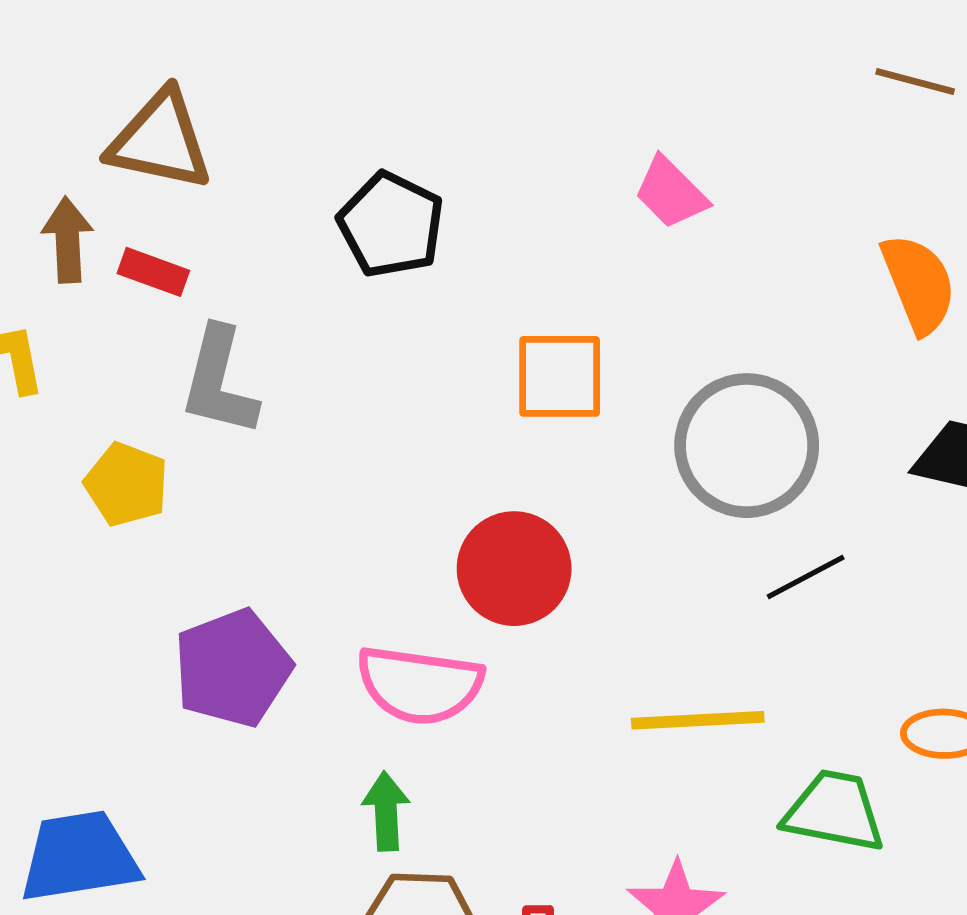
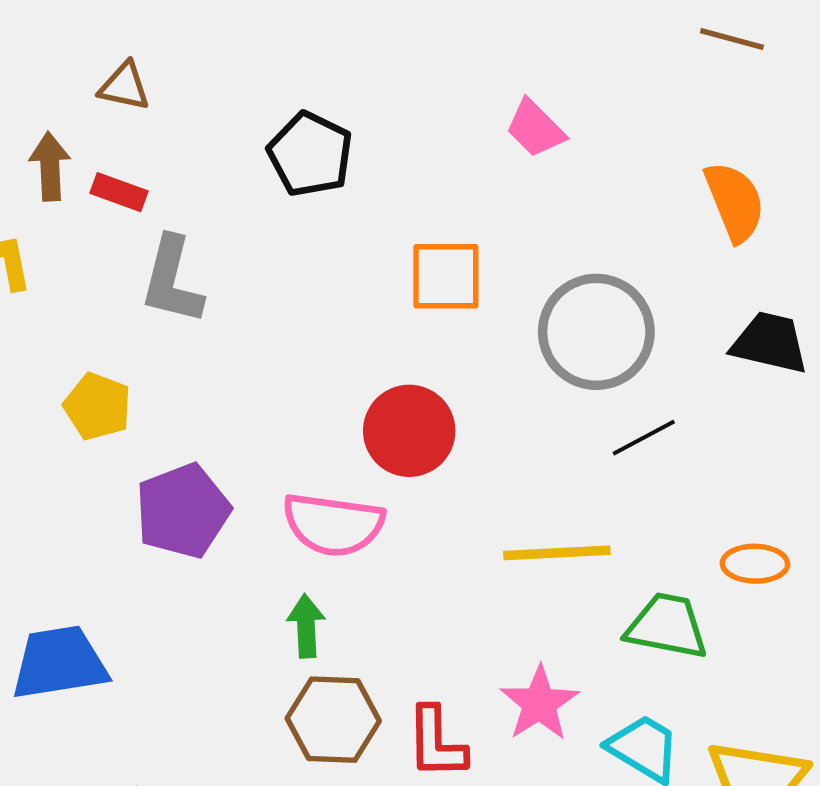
brown triangle: (160, 140) -> (124, 86), size x0.6
yellow pentagon: (126, 484) -> (97, 406), moved

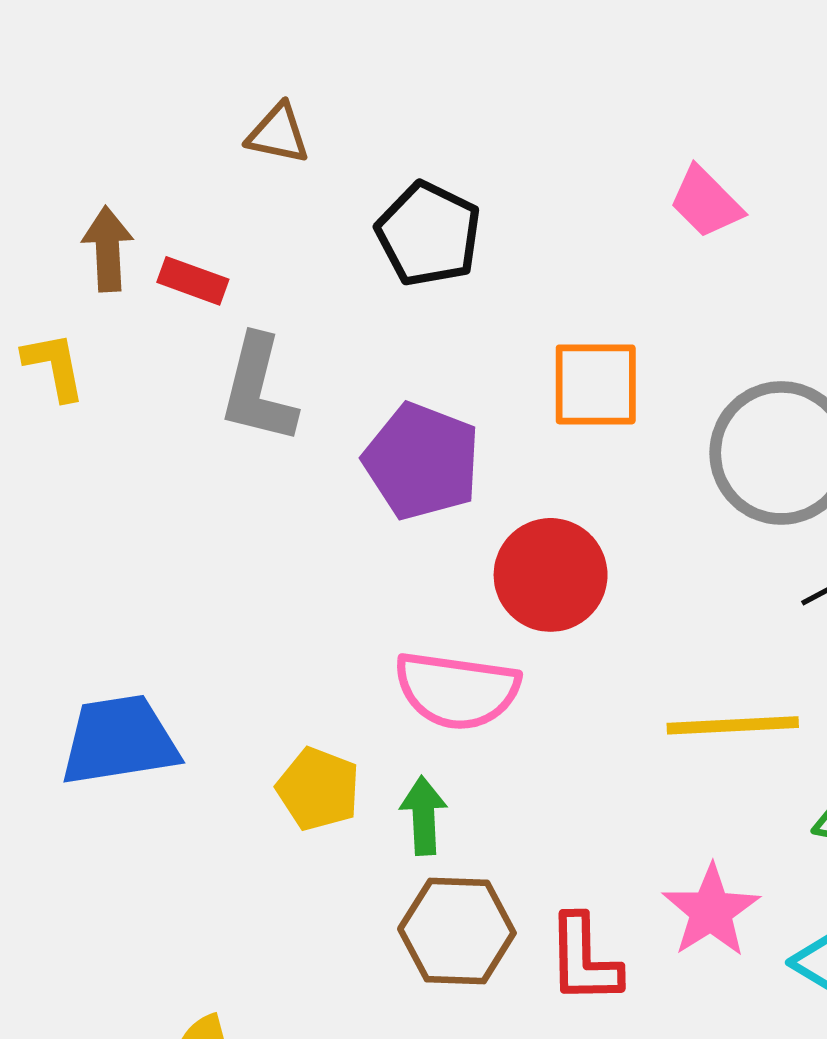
brown triangle: (124, 86) -> (278, 134), moved
yellow pentagon: (97, 406) -> (318, 789), moved
purple pentagon: (183, 511) -> (422, 461), moved, turned -30
blue trapezoid: (59, 663) -> (119, 740), moved

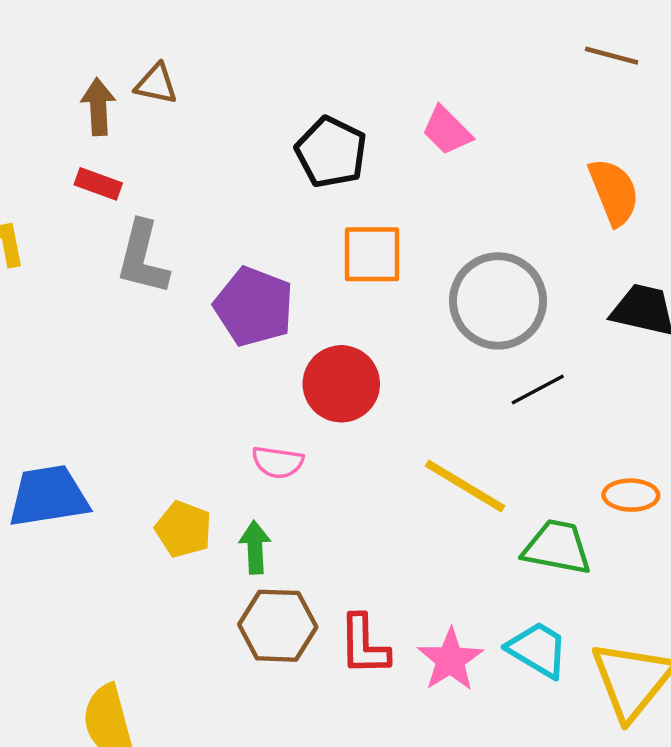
black pentagon: (429, 234) -> (331, 152), moved
brown arrow: (108, 249) -> (98, 107), moved
pink semicircle: (457, 690) -> (278, 462), size x0.6
yellow line: (733, 725) -> (465, 486), turned 34
pink star: (711, 911) -> (450, 660), moved

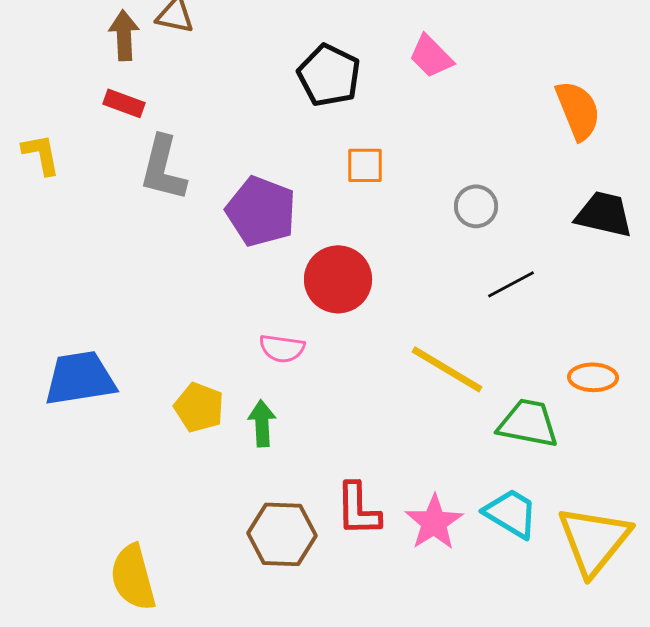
orange square: (372, 254) -> (365, 165), size x0.7
gray circle: (498, 301) -> (476, 206), size x0.5
brown hexagon: (278, 626) -> (282, 534), moved

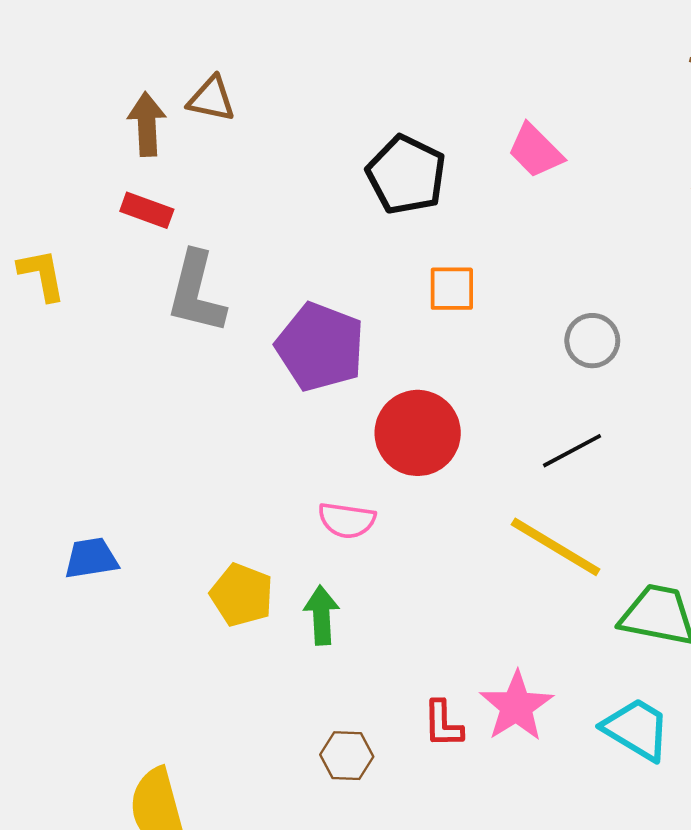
black line: (511, 284) -> (572, 451), moved
blue trapezoid: (80, 378) -> (91, 558), size x0.6
red L-shape: (358, 509) -> (443, 724), size x0.7
pink star: (434, 522) -> (516, 706), moved
brown hexagon: (282, 534) -> (347, 756), size x0.6

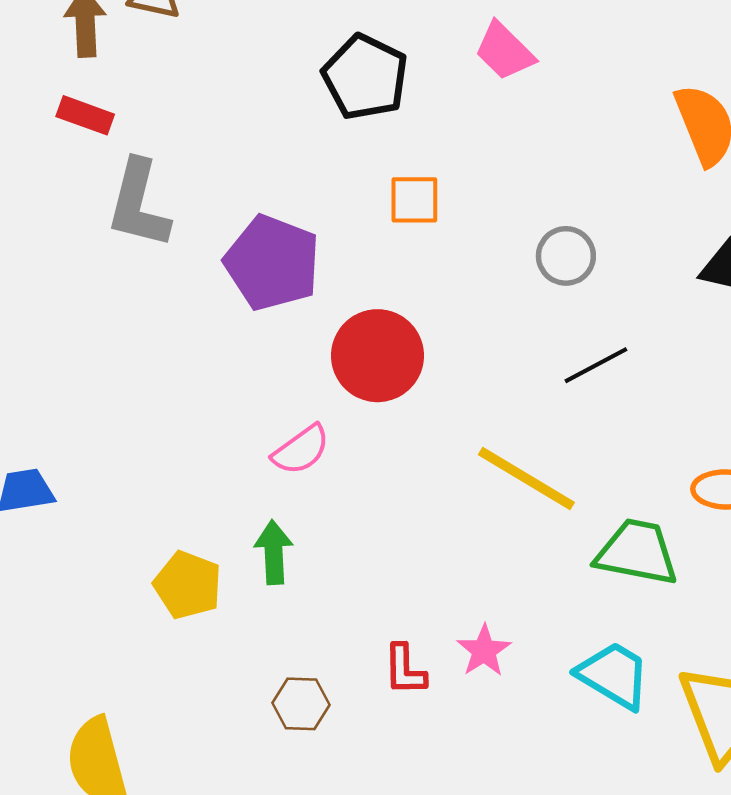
black line: (572, 451) -> (596, 365), moved
pink semicircle: (347, 520) -> (301, 450), turned -44
yellow pentagon: (242, 595) -> (188, 585), moved
pink star: (516, 706) -> (484, 651), size x0.7

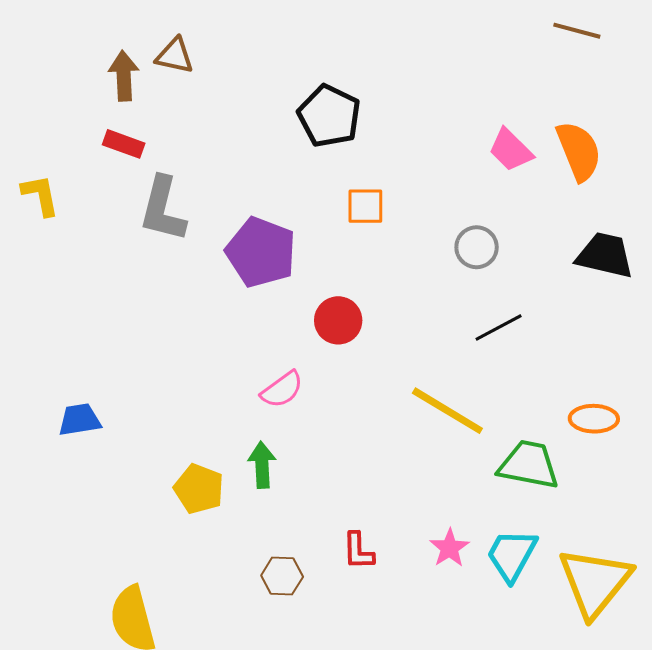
pink trapezoid: (504, 51) -> (511, 150), moved
red circle: (377, 356) -> (338, 320), size x0.7
pink star: (484, 651) -> (449, 548), moved
cyan trapezoid: (614, 675) -> (512, 555), turned -92

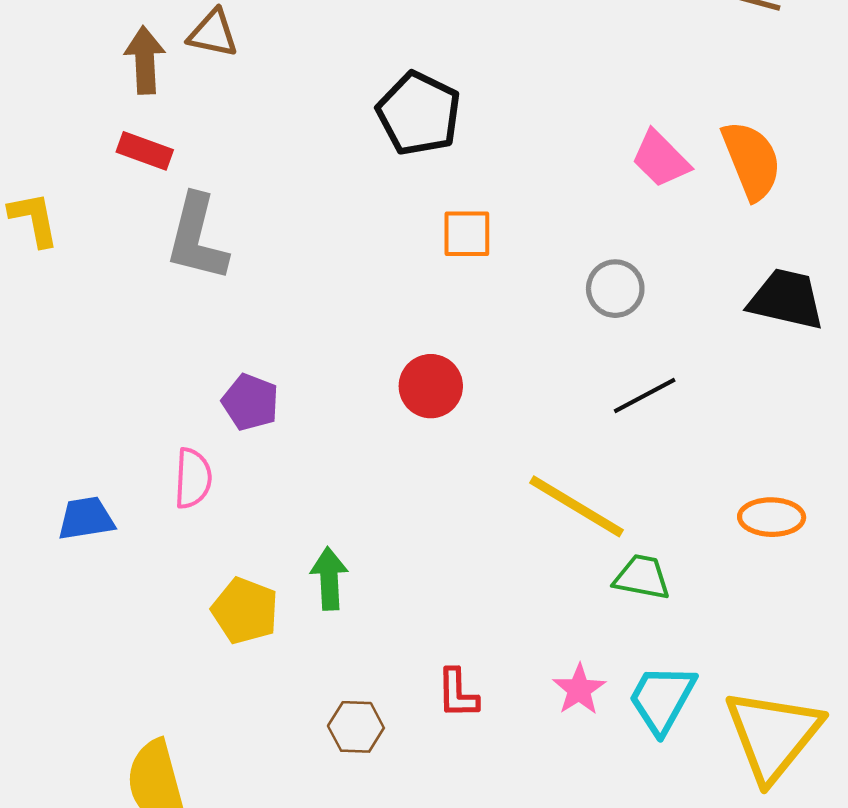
purple pentagon: (261, 252) -> (250, 402), moved, size x0.6
pink semicircle: (282, 390) -> (193, 478), moved, turned -51
green trapezoid: (529, 465) -> (642, 577), moved, size x0.7

